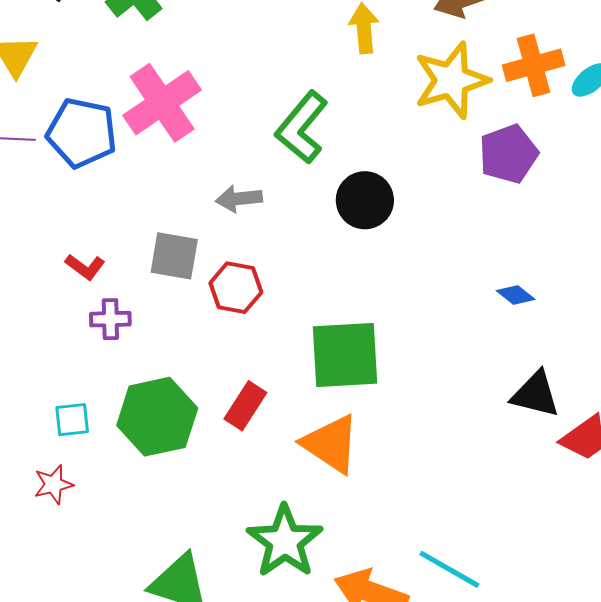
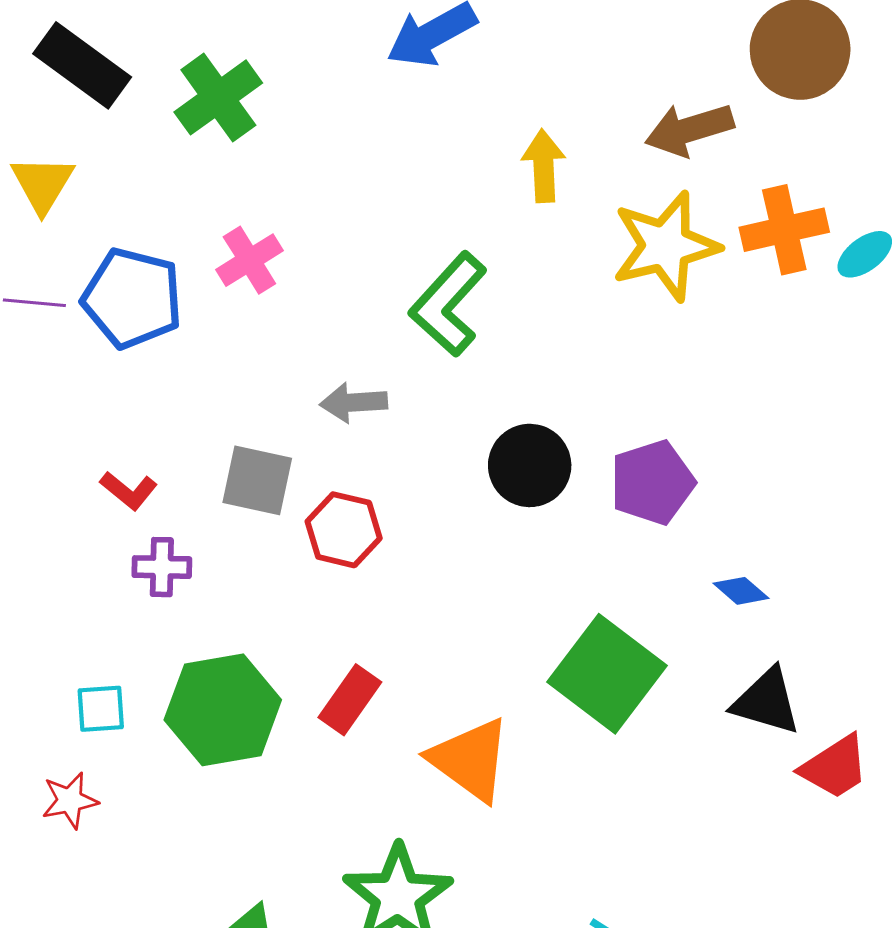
pink cross: (162, 103) -> (249, 260), size x0.6
purple pentagon: (508, 154) -> (652, 482), moved
black circle: (365, 200) -> (530, 465), moved
blue diamond: (516, 295) -> (741, 591), moved
green square: (345, 355) -> (607, 674), moved, turned 38

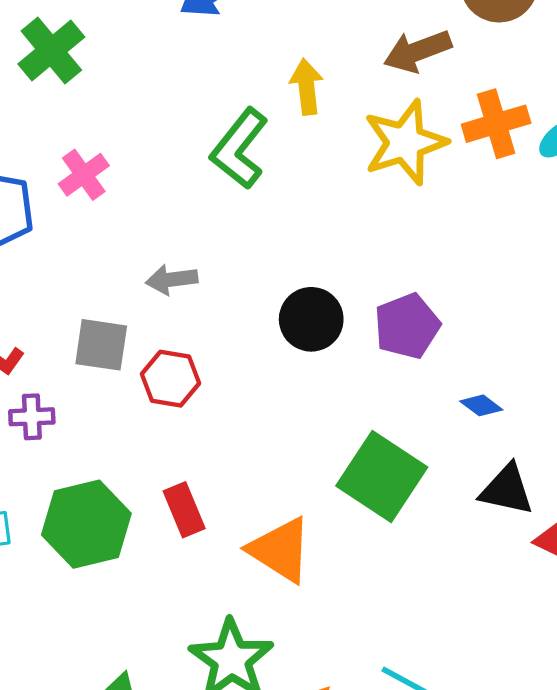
green L-shape: (448, 304) -> (239, 149), moved
red rectangle: (350, 700) -> (184, 510), turned -54

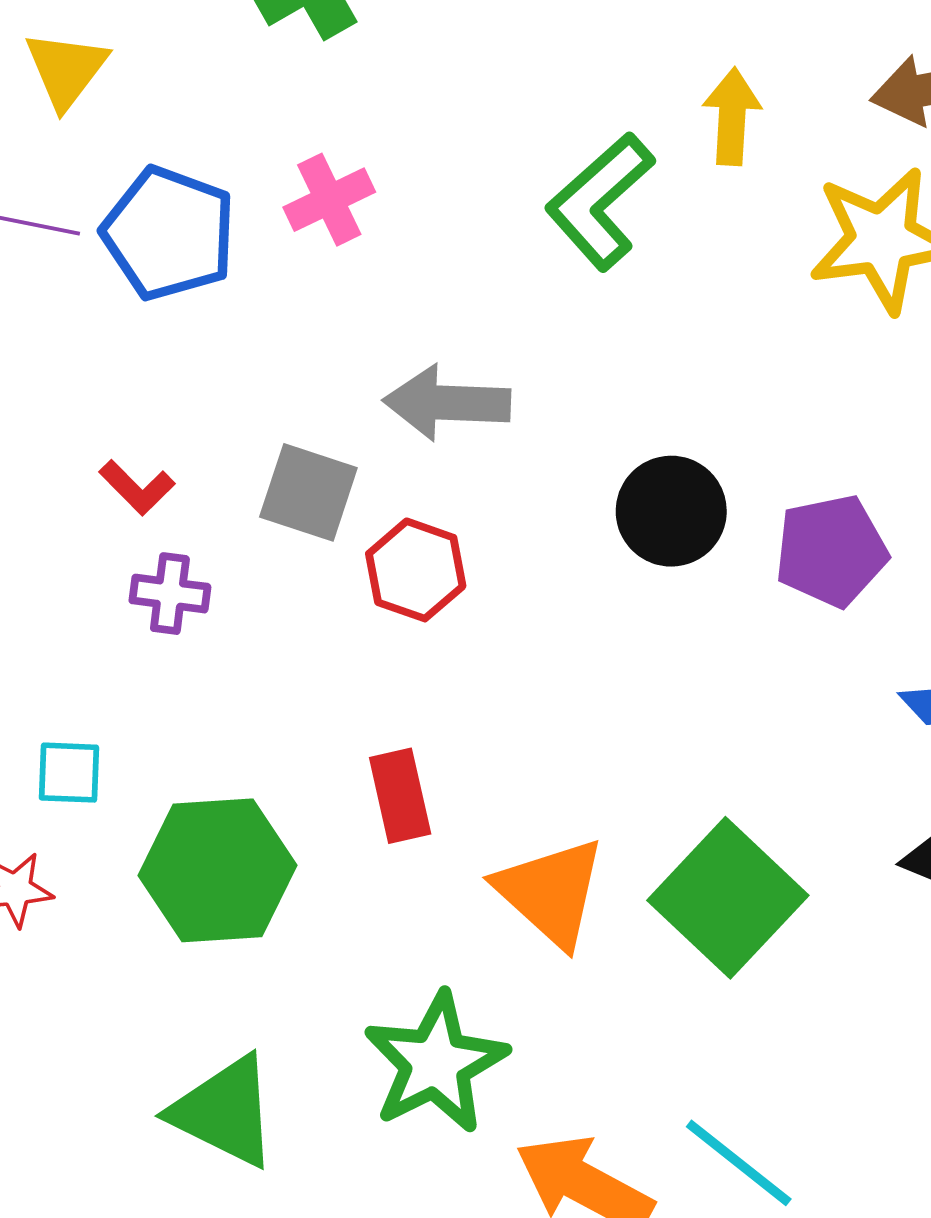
gray arrow: (172, 280) -> (447, 403), size x1.4
green square: (382, 477) -> (728, 898), moved
green hexagon: (86, 524) -> (217, 870), moved

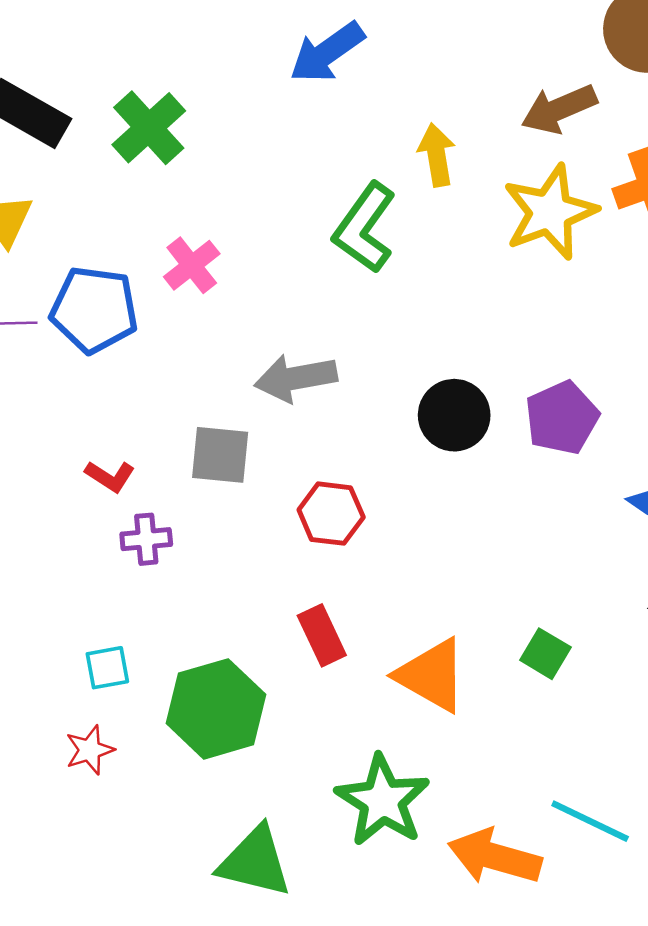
red hexagon: (416, 570) -> (331, 514), moved
green square: (728, 898) -> (545, 654), size x0.5

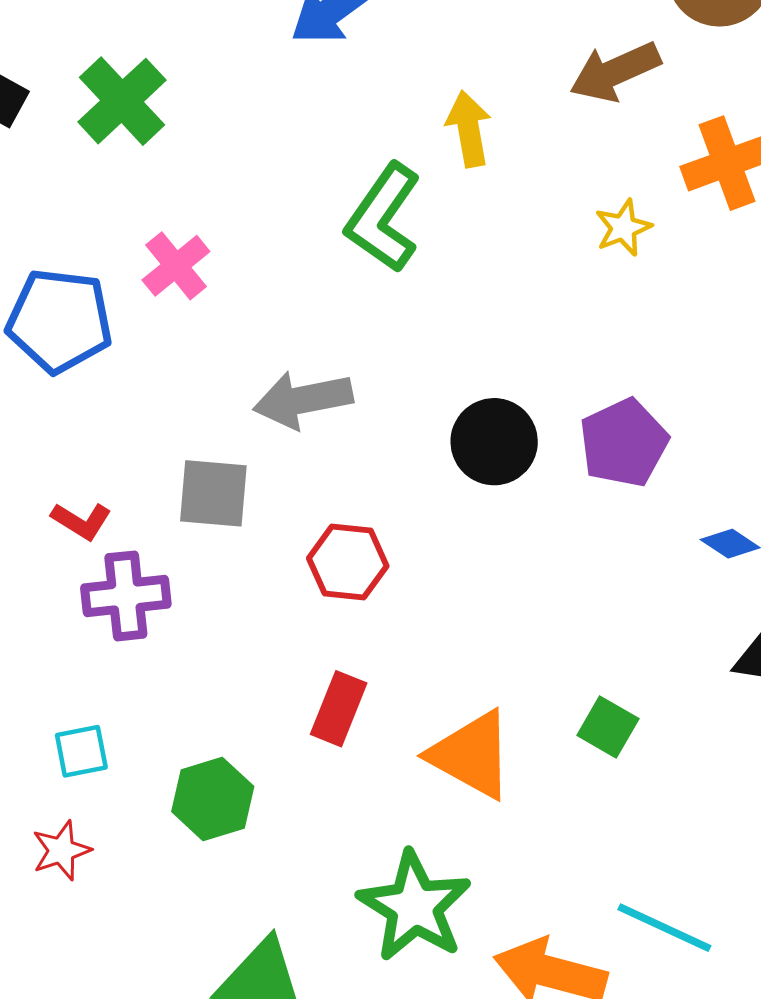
yellow star: (550, 212) -> (623, 228), moved, size x0.5
purple cross: (146, 539) -> (126, 596), size x1.4
red rectangle: (322, 635) -> (339, 709), turned 48
green hexagon: (216, 709) -> (213, 799), size x0.7

